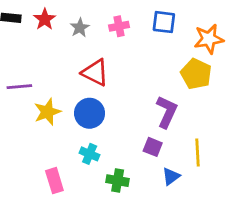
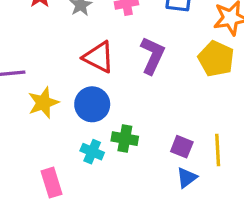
purple L-shape: (167, 112) -> (152, 55), moved
purple square: (153, 147) -> (182, 147), moved
green cross: (118, 181) -> (125, 139), moved

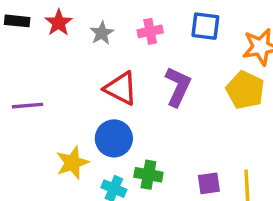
yellow star: (43, 103) -> (72, 163), moved
purple square: (182, 147) -> (209, 183), turned -30

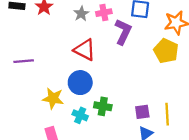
gray star: (102, 33) -> (81, 14), moved
purple L-shape: (178, 87) -> (123, 32), moved
yellow star: (72, 163) -> (53, 98), turned 30

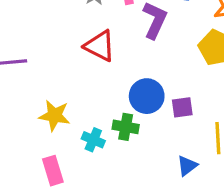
blue circle: (80, 83) -> (147, 96), moved
purple square: (142, 112) -> (182, 107), moved

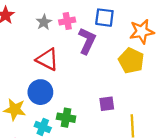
blue circle: (147, 96) -> (40, 92), moved

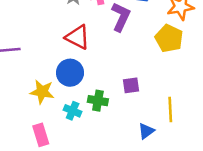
purple square: (107, 104) -> (131, 85), moved

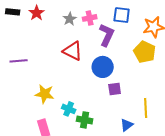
blue circle: (70, 73) -> (103, 67), moved
green cross: (98, 101) -> (85, 120), moved

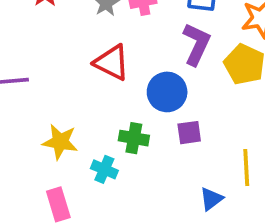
purple L-shape: (107, 35) -> (197, 44), moved
green cross: (85, 120) -> (134, 138), moved

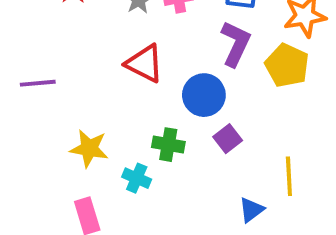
purple square: (189, 133) -> (228, 139), turned -30

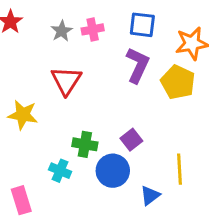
red triangle: (145, 63) -> (66, 81), turned 36
blue circle: (204, 95) -> (113, 171), moved
yellow star: (89, 148) -> (23, 115), moved

